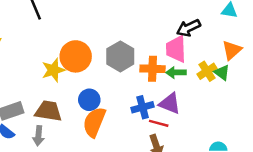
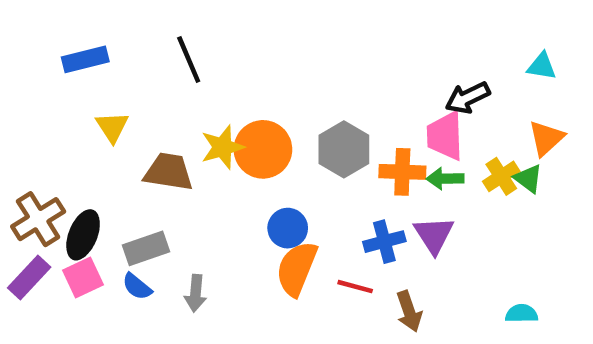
yellow star: (53, 70) -> (222, 147), moved
purple triangle: (170, 104) -> (434, 235), turned 35
brown trapezoid: (48, 111) -> (168, 172), moved
red line: (159, 123) -> (355, 287), moved

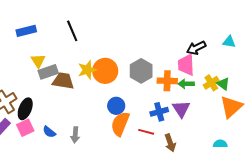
cyan triangle: (542, 66) -> (229, 42), moved
orange triangle: (546, 138) -> (231, 107), moved, size x1.4
gray rectangle: (146, 248) -> (48, 72), moved

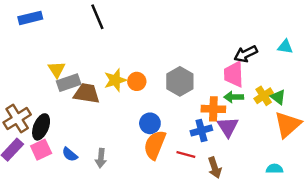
blue rectangle: (26, 31) -> (30, 18), moved
black line: (72, 31) -> (97, 17), moved
orange circle: (105, 71) -> (137, 81), size x0.6
orange cross: (167, 81) -> (213, 109), moved

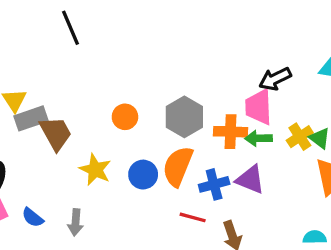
yellow star: (115, 80) -> (95, 170), moved, turned -30
brown trapezoid: (87, 93) -> (56, 133), turned 52
orange cross: (213, 109) -> (231, 132), moved
purple triangle: (228, 127) -> (250, 179), turned -35
orange semicircle: (155, 145) -> (178, 166), moved

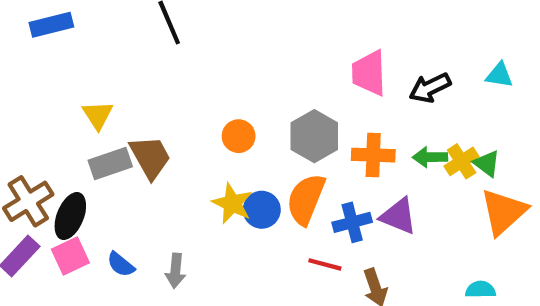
pink trapezoid: (259, 107) -> (369, 73), moved
gray rectangle: (31, 118) -> (110, 163), moved
green arrow: (259, 138) -> (430, 157), moved
yellow star: (95, 170) -> (232, 203), moved

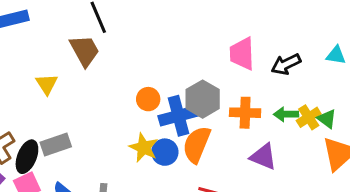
brown trapezoid: (150, 157) -> (85, 51), moved
gray rectangle: (110, 163) -> (56, 145), moved
blue cross: (352, 222) -> (178, 116), moved, size x1.4

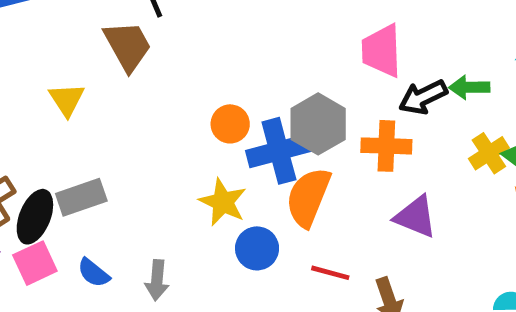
black arrow: (286, 64) -> (423, 97), moved
green arrow: (286, 114) -> (469, 87), moved
blue circle: (165, 152) -> (257, 248), moved

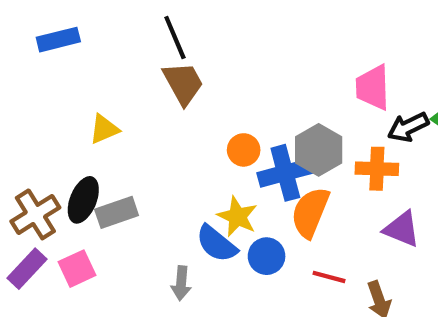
brown trapezoid: (128, 46) -> (183, 83), moved
yellow triangle: (67, 100) -> (104, 129), turned 40
black ellipse: (35, 217) -> (83, 200), moved
blue semicircle: (94, 273) -> (217, 244), moved, size x1.5

